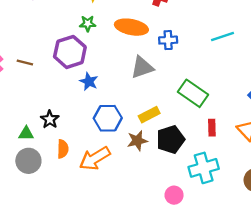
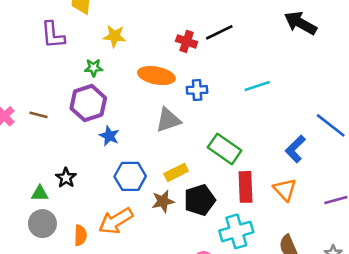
green star: (88, 24) -> (94, 68), moved
red rectangle: (212, 128) -> (245, 187), size x1.6
orange semicircle: (63, 149) -> (80, 235), moved

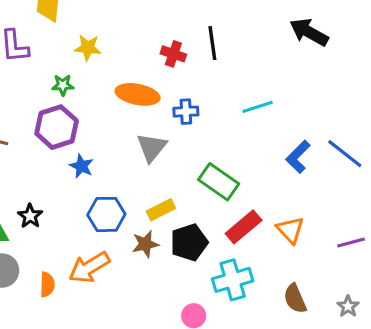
black line: (219, 32) -> (212, 43), turned -72
gray triangle: (168, 120) -> (152, 147), turned -32
blue L-shape: (295, 149) -> (298, 157), moved
red rectangle: (245, 187) -> (244, 227), turned 52

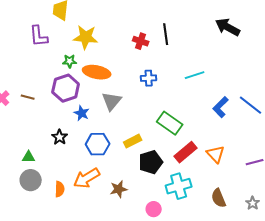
yellow star: (88, 48) -> (86, 37), size x1.4
orange ellipse: (138, 94) -> (97, 72), moved
gray triangle: (152, 147) -> (112, 101), moved
black star: (30, 216) -> (60, 137), moved
brown star: (145, 244) -> (119, 189), moved

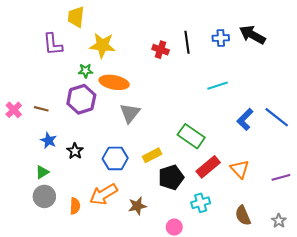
blue cross: (149, 78) -> (221, 38), moved
blue star: (82, 113) -> (49, 140), moved
green triangle: (29, 157) -> (42, 172), turned -32
cyan cross: (179, 186) -> (201, 203), size x0.7

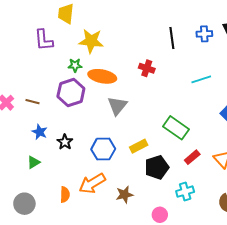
red cross: (161, 50) -> (147, 68), moved
red rectangle: (208, 167) -> (192, 157), size x0.7
gray circle: (44, 196) -> (24, 204), moved

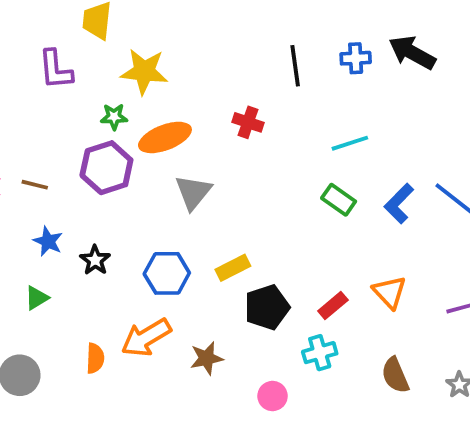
orange ellipse: (102, 76) -> (165, 137), turned -32
green rectangle: (176, 128) -> (339, 200), moved, size x0.7
red rectangle: (192, 157) -> (333, 305), moved

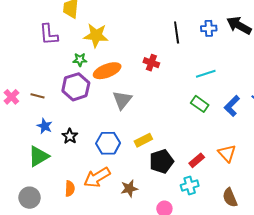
green triangle: (37, 298) -> (39, 156), size x1.6

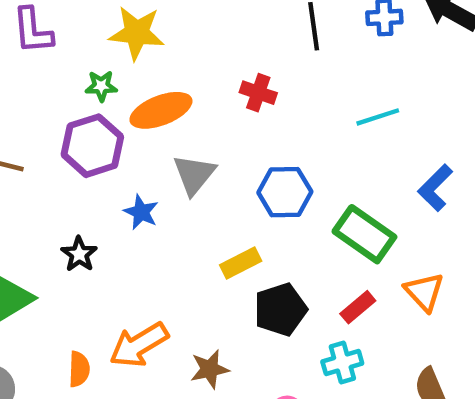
green rectangle: (200, 104) -> (364, 234), moved, size x1.5
blue star: (45, 126) -> (141, 212), moved
blue hexagon: (108, 143) -> (285, 192), moved

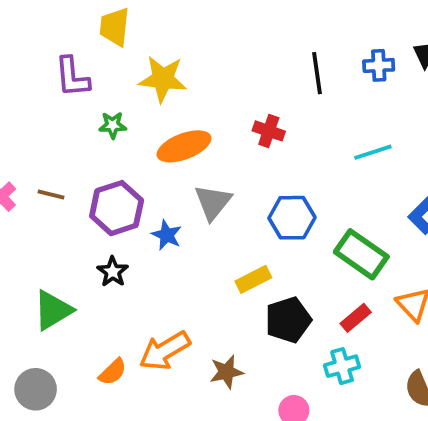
green star: (101, 86) -> (113, 125), moved
purple hexagon: (92, 146) -> (117, 208), moved
orange semicircle: (79, 369) -> (113, 372), turned 44

